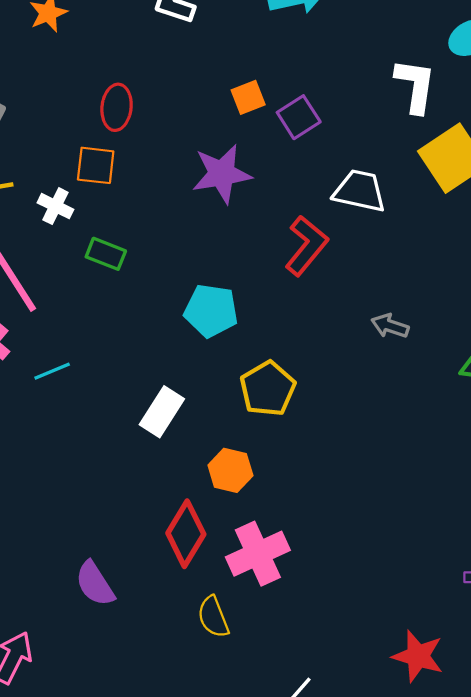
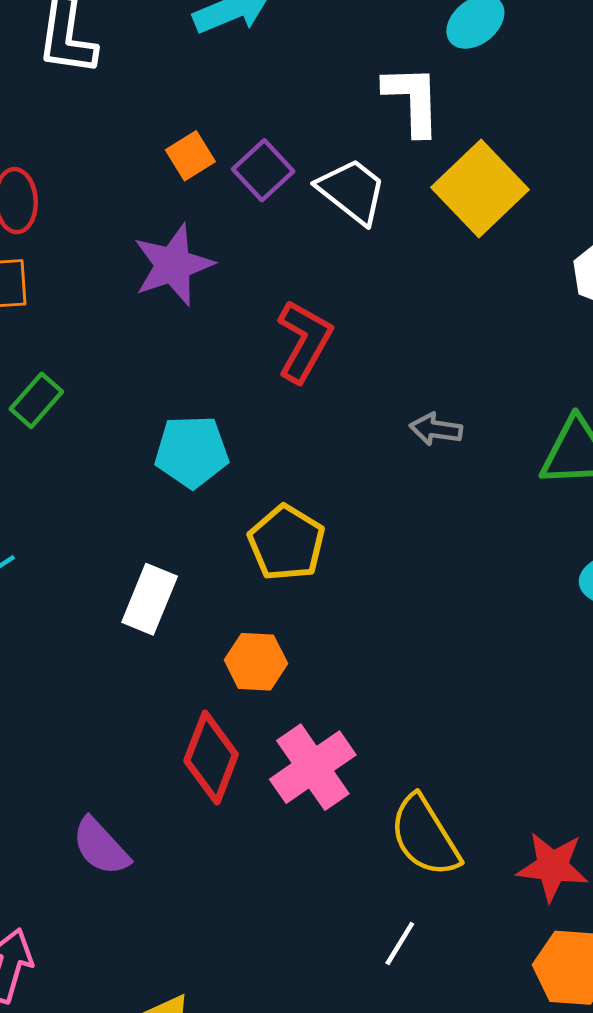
white trapezoid: (360, 191) -> (352, 191), moved, turned 36
green rectangle: (106, 254) -> (36, 400), turned -60
yellow semicircle: (213, 617) -> (425, 836), moved, size x1.5

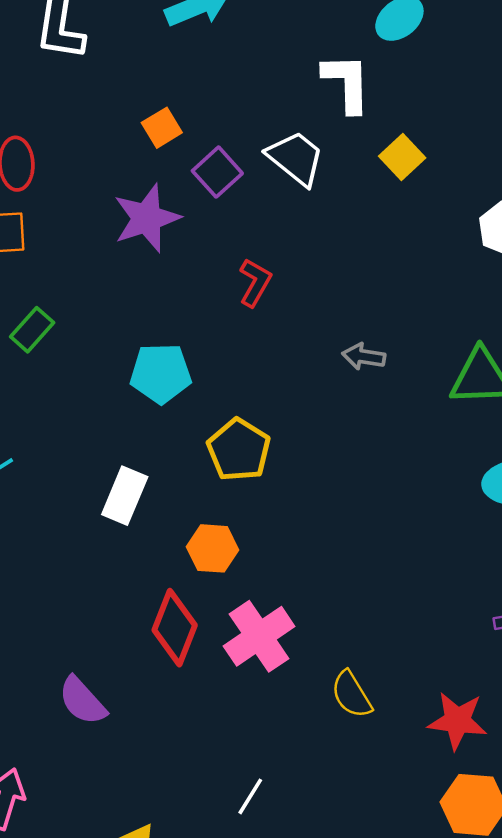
purple square: (263, 170) -> (217, 172), moved
yellow square: (480, 189) -> (402, 157), size x0.6
red L-shape: (304, 341) -> (255, 282), size x0.7
yellow semicircle: (425, 836) -> (352, 694), size x0.7
white line: (400, 944) -> (250, 796), moved

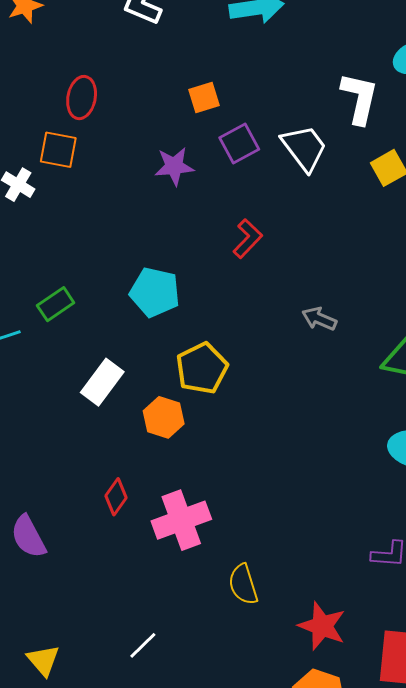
purple star: (147, 218) -> (174, 166), size x0.7
green rectangle: (32, 330) -> (56, 304), moved
orange hexagon: (213, 548) -> (164, 417), moved
red diamond: (175, 628) -> (116, 497), size x0.6

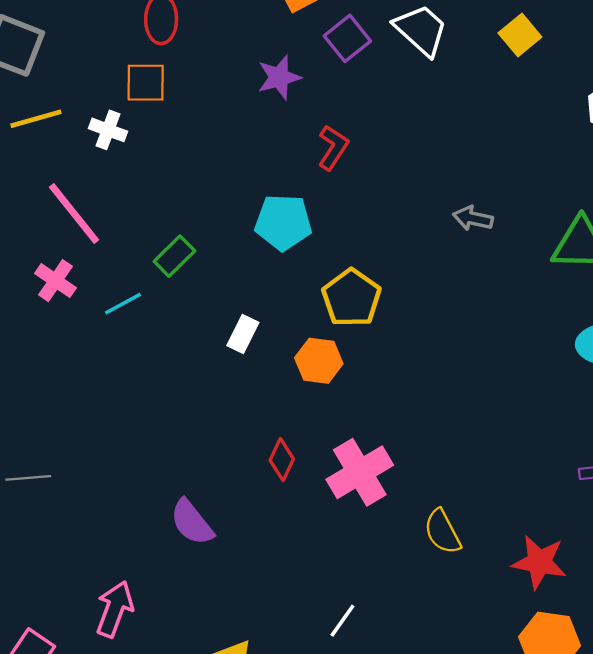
red L-shape: (248, 239) -> (333, 148), moved
white rectangle: (102, 382) -> (243, 334), size x0.7

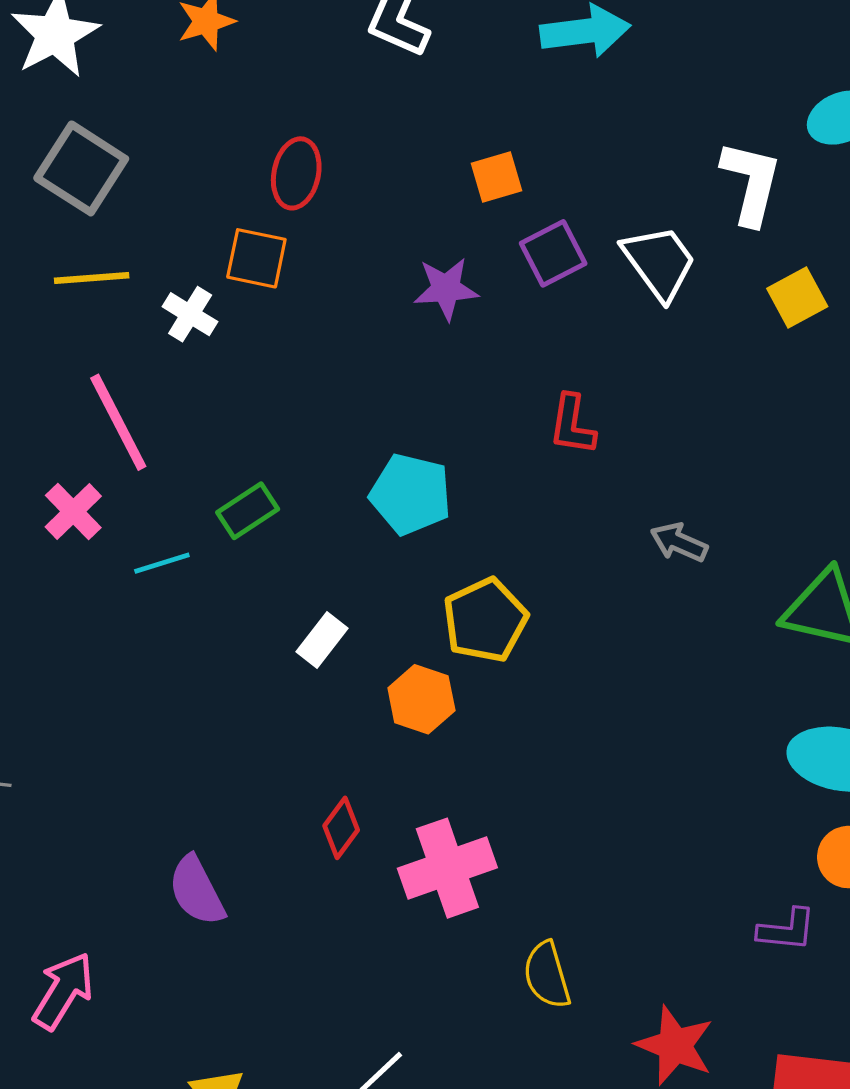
red L-shape: (333, 148) -> (572, 425), moved, turned 144

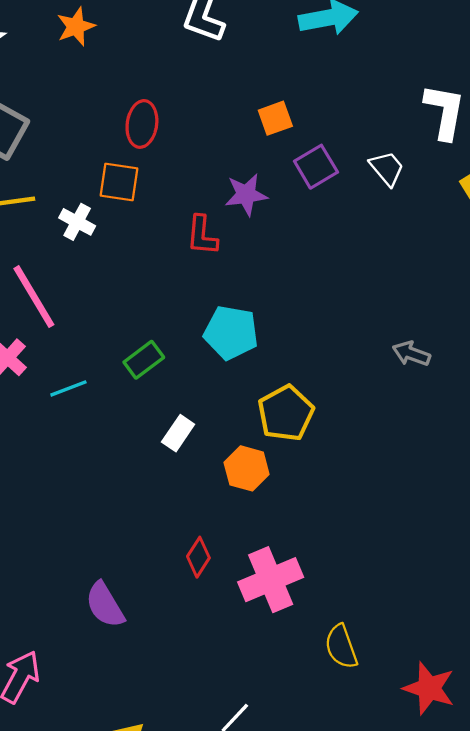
white trapezoid: (659, 262) -> (387, 168), size x0.7
red L-shape: (572, 425) -> (202, 235), moved
green rectangle: (248, 511) -> (144, 360), moved

